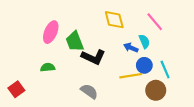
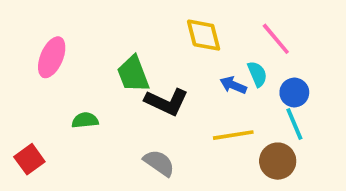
pink ellipse: (51, 32) -> (52, 57), moved
blue circle: (144, 65) -> (294, 92), moved

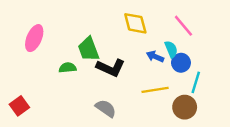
blue circle: (294, 92) -> (181, 63), moved
green semicircle: (85, 120) -> (68, 68), moved
cyan line: (294, 124) -> (196, 82), turned 40

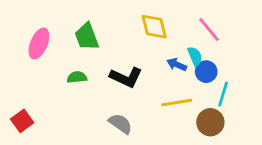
green trapezoid: (88, 49) -> (87, 36), moved

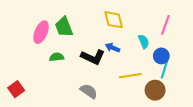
pink line: (209, 29) -> (165, 25), moved, turned 60
pink ellipse: (39, 44) -> (41, 32), moved
blue arrow: (177, 65) -> (113, 48), moved
blue circle: (206, 72) -> (161, 56), moved

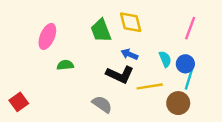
green trapezoid: (64, 27) -> (101, 31), moved
cyan semicircle: (144, 41) -> (165, 59), moved
black L-shape: (93, 57) -> (120, 75), moved

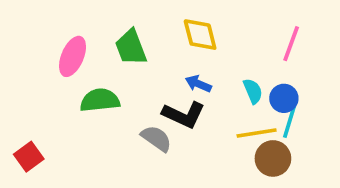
green trapezoid: (101, 31) -> (131, 47), moved
green semicircle: (65, 65) -> (100, 100), size x1.5
yellow line: (150, 86) -> (257, 133), moved
gray semicircle: (102, 104) -> (156, 138), moved

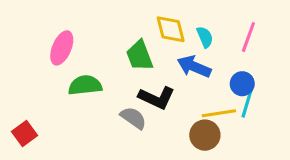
green trapezoid: (131, 47) -> (140, 56), moved
blue arrow: (198, 84) -> (194, 67), moved, size x1.5
cyan semicircle: (253, 91) -> (205, 37), moved
brown circle: (273, 158) -> (205, 135), moved

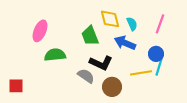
red square: (24, 133) -> (16, 86), turned 35
brown circle: (205, 135) -> (112, 87), moved

